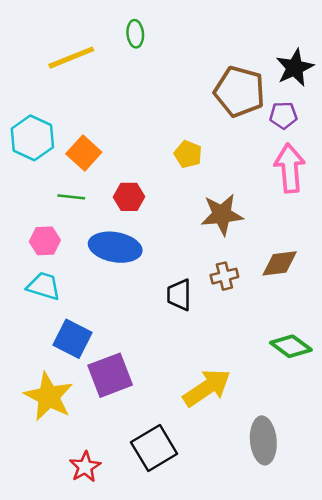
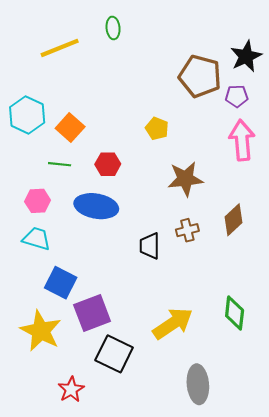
brown diamond: (280, 263) -> (234, 220), turned -36
green diamond: (291, 346) -> (235, 313), moved, turned 60
gray ellipse: (263, 440) -> (198, 384), moved
black square: (154, 448) -> (114, 354), moved, turned -33

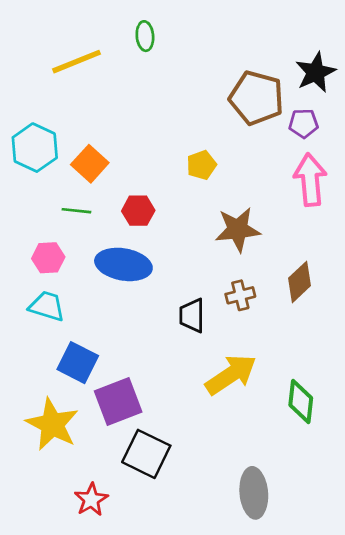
yellow pentagon: (157, 129) -> (201, 165), turned 30
yellow arrow: (173, 323) -> (231, 375), moved

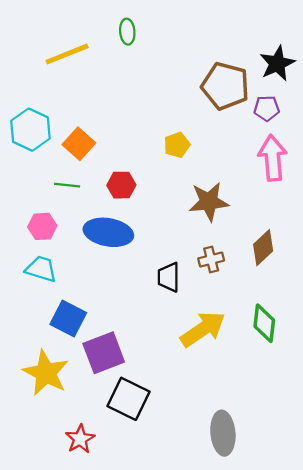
green diamond: (301, 401) -> (264, 323), moved

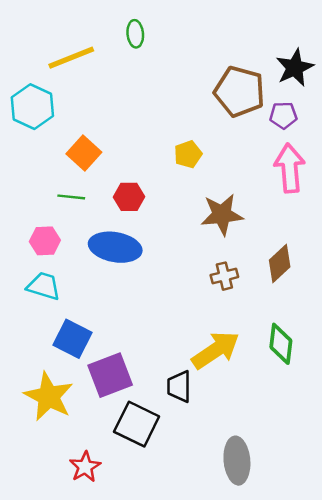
cyan hexagon: (30, 130) -> (32, 107), moved
black trapezoid: (169, 277) -> (179, 386), moved

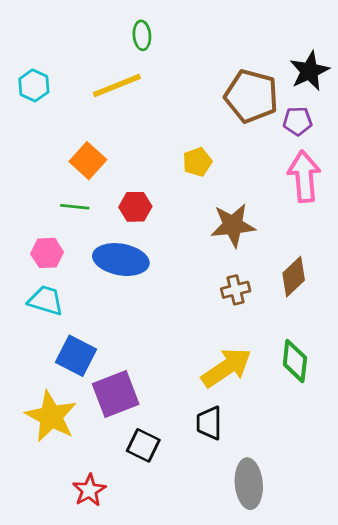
yellow line: (71, 58) -> (117, 85), moved
cyan hexagon: (32, 107) -> (34, 85), moved, size x0.7
black trapezoid: (179, 386) -> (209, 423), moved
black square: (137, 424) -> (143, 445), size x0.7

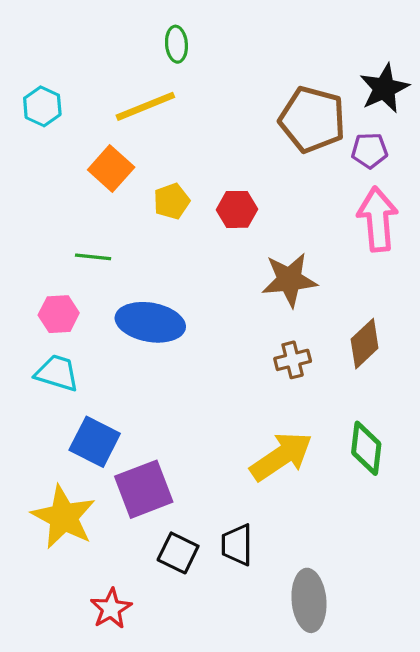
orange square: (88, 161) -> (111, 169), moved
yellow pentagon: (197, 162) -> (172, 201), moved
red hexagon: (135, 207) -> (237, 209), moved
black trapezoid: (209, 423) -> (237, 545), moved

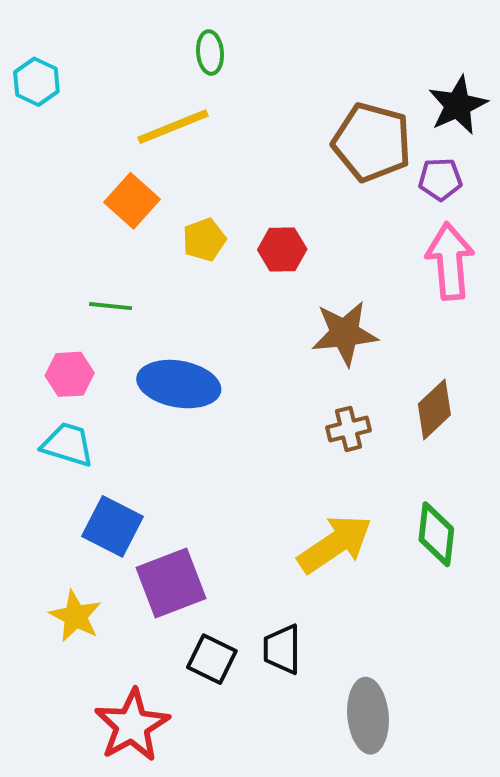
cyan hexagon: (42, 106) -> (36, 82), moved
yellow star: (64, 517) -> (75, 616), size x0.7
red star: (111, 609) -> (132, 725), size x1.5

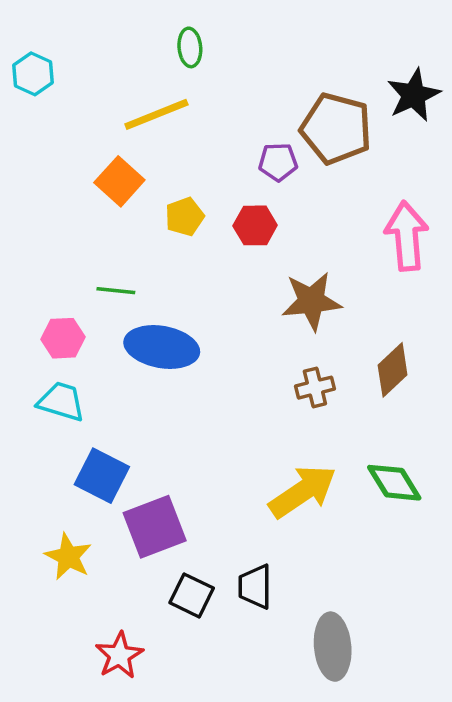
purple pentagon: (440, 179) -> (278, 162), moved
green line: (111, 306) -> (116, 291), moved
green diamond: (436, 534) -> (394, 483), turned -38
red star: (132, 725) -> (119, 655), size x0.7

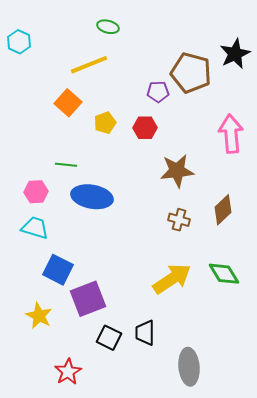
green ellipse: (190, 47) -> (108, 27), turned -70
brown cross: (315, 388) -> (179, 220), turned 30

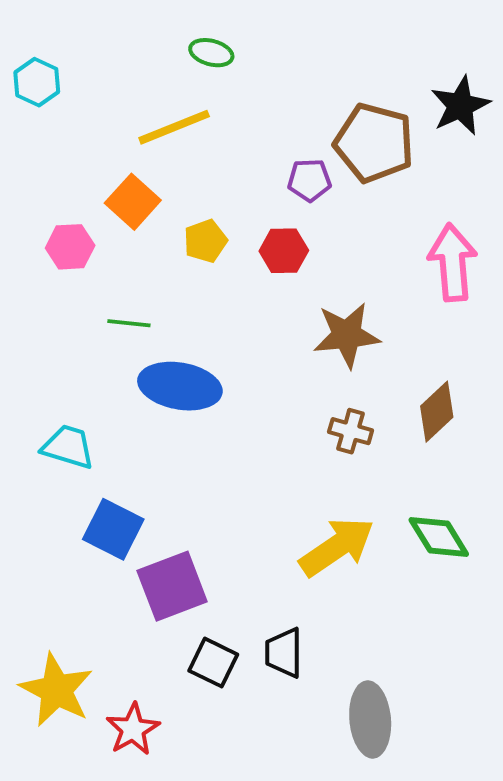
pink hexagon: (36, 192) -> (70, 247), moved
yellow star: (39, 316) -> (56, 690), moved, size x1.4

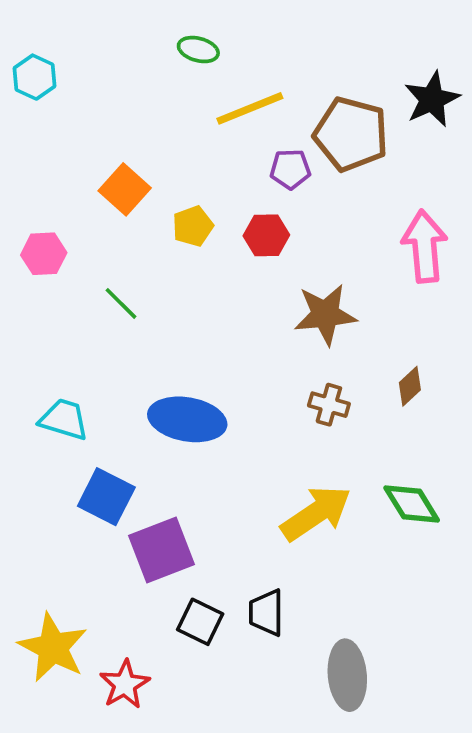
yellow line: (174, 127) -> (250, 108), moved
pink hexagon: (70, 247) -> (44, 254), moved
green line: (129, 323) -> (121, 303), turned 39
blue ellipse: (180, 386) -> (187, 419), moved
brown diamond: (437, 412) -> (410, 386), size x0.7

